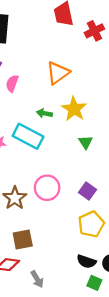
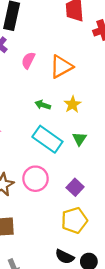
pink semicircle: (12, 83) -> (28, 60), moved
yellow star: (74, 109) -> (73, 104), size x0.7
cyan rectangle: (28, 136) -> (47, 139), moved

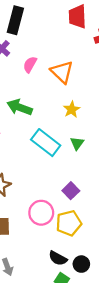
orange triangle: (61, 67) -> (62, 72), turned -50
green arrow: (43, 105) -> (20, 107), moved, size x1.6
pink circle: (36, 179) -> (41, 213), moved

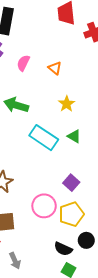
orange triangle: (62, 72) -> (55, 68), size x0.6
green triangle: (77, 143) -> (74, 136), turned -32
black circle: (81, 264) -> (86, 240), moved

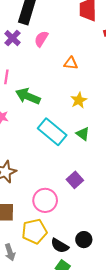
pink semicircle: (23, 63) -> (41, 39), moved
orange triangle: (55, 68) -> (71, 63), turned -40
yellow pentagon: (71, 214) -> (34, 231), moved

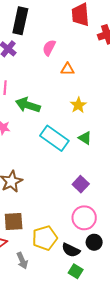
pink semicircle: (41, 39) -> (49, 48), moved
pink circle: (45, 200) -> (84, 218), moved

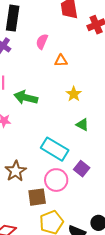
cyan rectangle: (54, 138) -> (55, 149), moved
pink circle: (84, 218) -> (56, 180), moved
brown square: (14, 221) -> (37, 197), moved

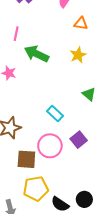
yellow star: (74, 94) -> (78, 55), moved
cyan rectangle: (55, 149) -> (55, 113), size x0.6

